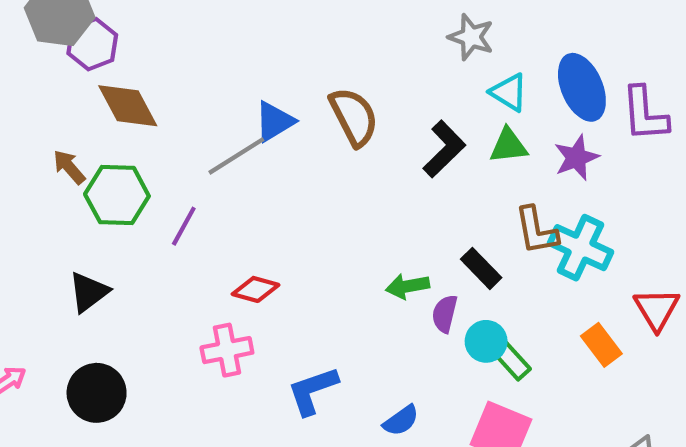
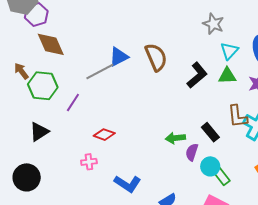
cyan triangle: (509, 92) -> (229, 51), turned 36
black triangle: (89, 292) -> (39, 132), moved
pink cross: (227, 350) -> (89, 162), size x0.7
blue L-shape: (313, 391) -> (128, 184), turned -132

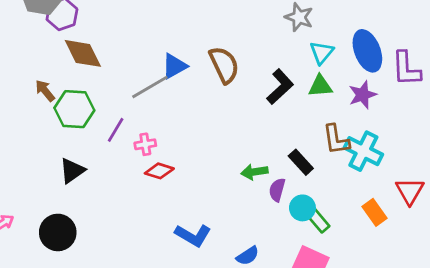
pink cross: (89, 162) -> (145, 144), moved

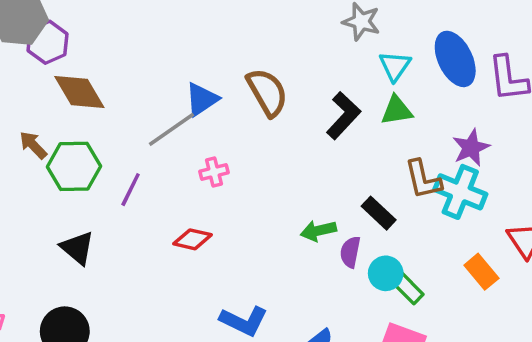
purple star: (363, 95) -> (471, 148), moved
pink cross: (145, 144) -> (214, 172), moved
black triangle: (72, 171) -> (77, 248), turned -40

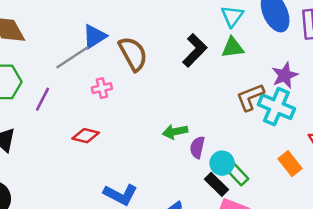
brown semicircle: (267, 92) -> (133, 54), moved
brown L-shape: (423, 179) -> (250, 97), turned 80
black rectangle: (379, 213) -> (216, 184), moved

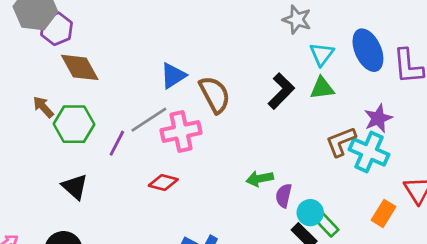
gray line: (73, 57) -> (149, 120), moved
pink cross: (102, 88) -> (181, 131), size x1.8
orange rectangle: (290, 164) -> (383, 213), turned 70

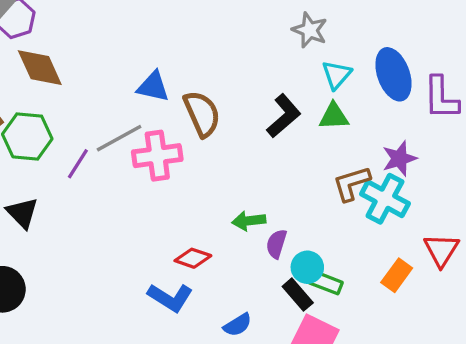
blue triangle: (173, 76) -> (153, 87), turned 40
red diamond: (163, 183) -> (193, 258), moved
green rectangle: (326, 224) -> (326, 283), turned -30

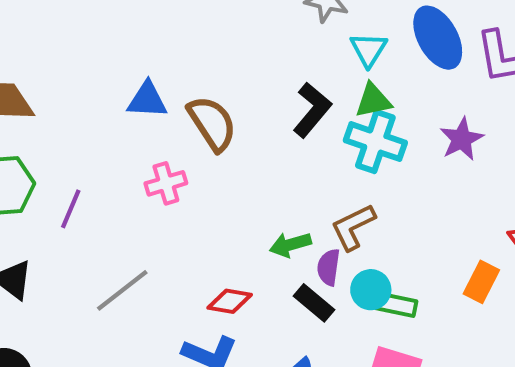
gray line: (119, 138) -> (122, 290), moved
pink cross: (157, 156) -> (166, 183), size x0.7
brown L-shape: (352, 183) -> (353, 227), moved
cyan cross: (385, 199) -> (375, 142), moved
black rectangle: (298, 295) -> (314, 303), moved

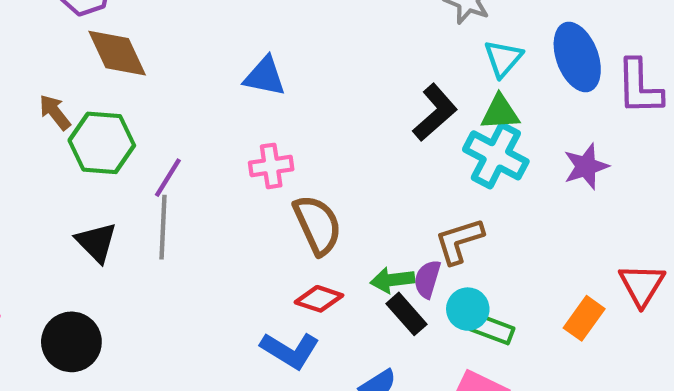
brown semicircle: (212, 123) -> (317, 225), moved
green arrow: (290, 245) -> (392, 280), moved
gray line: (122, 290) -> (163, 227), moved, turned -58

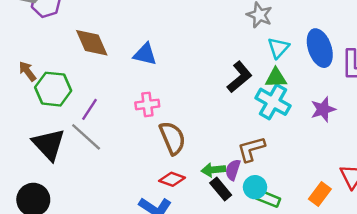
brown diamond: (117, 53) -> (92, 43), moved
gray line: (163, 227) -> (86, 137), turned -52
black triangle: (96, 242) -> (49, 144), size x1.4

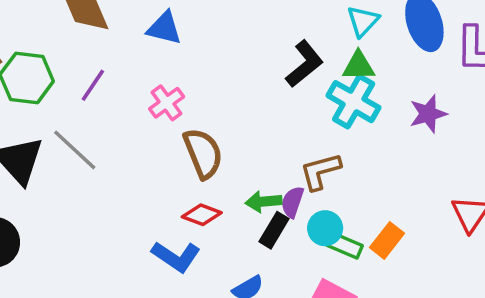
pink cross: (147, 104) -> (167, 103), turned -30
purple line: (90, 109) -> (93, 85), moved
black rectangle: (221, 189) -> (274, 230), turned 70
orange rectangle: (320, 194) -> (387, 240), moved

